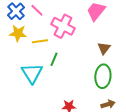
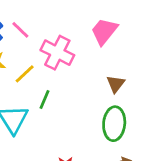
yellow line: (40, 41) -> (25, 74), turned -35

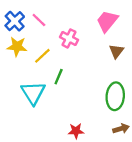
pink cross: (57, 53) -> (69, 38), size x0.7
brown triangle: (116, 84) -> (116, 51), moved

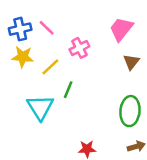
blue cross: (15, 21) -> (20, 29), turned 30
pink cross: (69, 38) -> (79, 48), turned 36

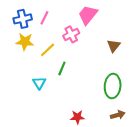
pink line: (47, 28) -> (44, 18), turned 72
pink trapezoid: (121, 29) -> (88, 15), moved
cyan triangle: (40, 107) -> (39, 83), size x0.6

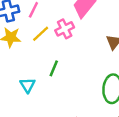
yellow line: (48, 50) -> (41, 34), moved

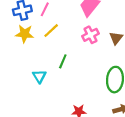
pink cross: (65, 29) -> (91, 35), moved

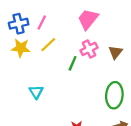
green line: (63, 61) -> (73, 63), moved

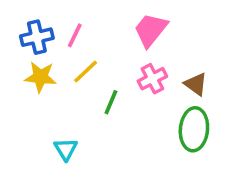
brown triangle: (115, 52) -> (196, 84), turned -32
green line: (73, 63) -> (111, 102), moved
green ellipse: (114, 95) -> (194, 129), moved

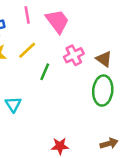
pink trapezoid: (151, 30) -> (57, 21), moved, turned 104
pink line: (75, 35) -> (27, 15), moved, turned -36

